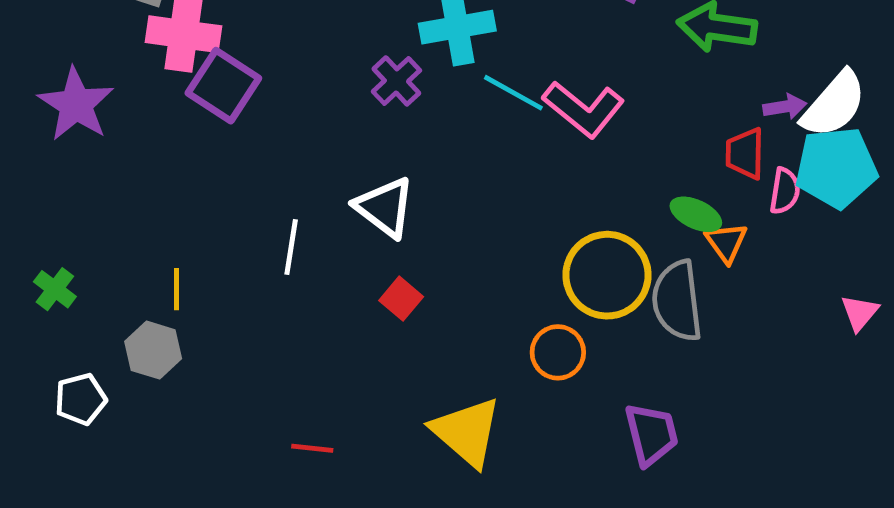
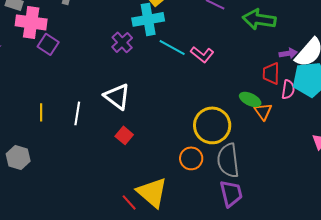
purple square: (223, 86) -> (48, 44), size x0.7
pink L-shape: (584, 109) -> (202, 54), size x0.7
yellow line: (177, 289) -> (41, 112), moved
gray semicircle: (677, 301) -> (228, 160), moved
red line: (312, 448) -> (129, 202), moved, turned 42

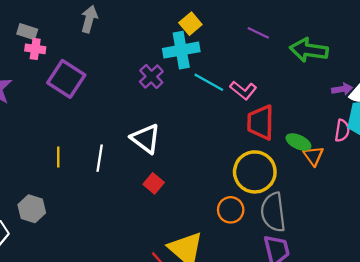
pink cross: (31, 22) -> (35, 49), moved, size x0.6
purple square: (48, 44) -> (66, 79), size x1.5
red trapezoid: (271, 73) -> (261, 122), moved, size x1.4

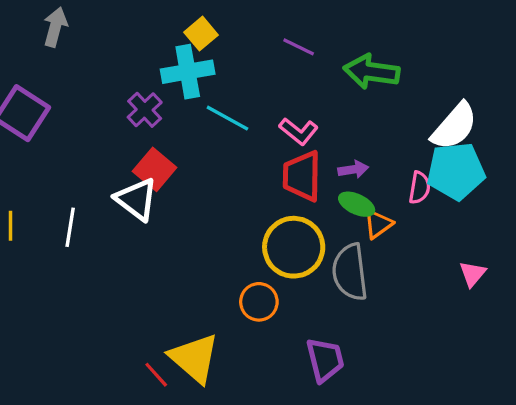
purple arrow: (342, 89) -> (353, 169), moved
pink L-shape: (243, 90) -> (299, 131), moved
orange triangle: (313, 156) -> (378, 224), turned 30
red square: (154, 183) -> (155, 169), moved, size x1.4
gray semicircle: (273, 212) -> (350, 272), moved

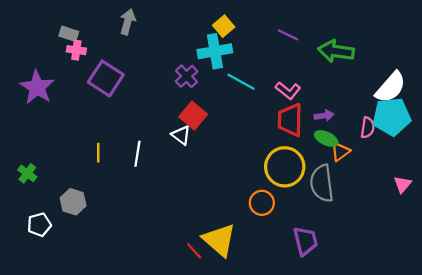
white triangle: (136, 199) -> (181, 135), size x0.7

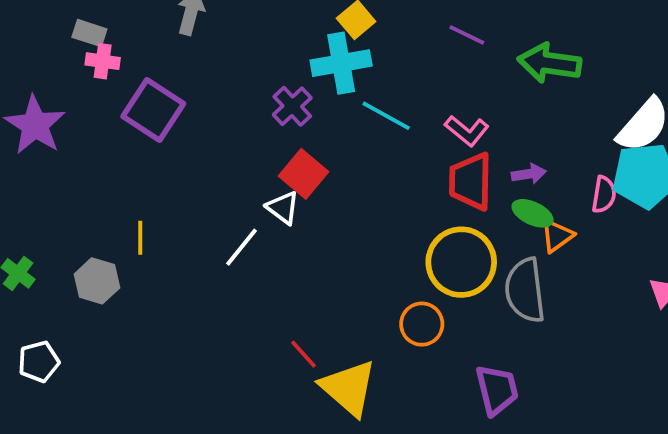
white line: (137, 154) -> (242, 247), moved, turned 30
gray hexagon: (73, 202) -> (97, 281), moved
red line: (194, 251) -> (303, 354), moved

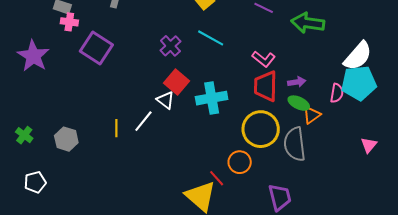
cyan cross: (341, 63) -> (212, 98), moved
cyan line: (386, 116) -> (211, 38), moved
yellow line: (140, 238) -> (116, 128), moved
red line: (303, 354) -> (217, 178), moved

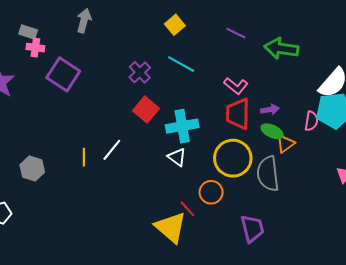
white triangle: (165, 100) -> (177, 157), moved

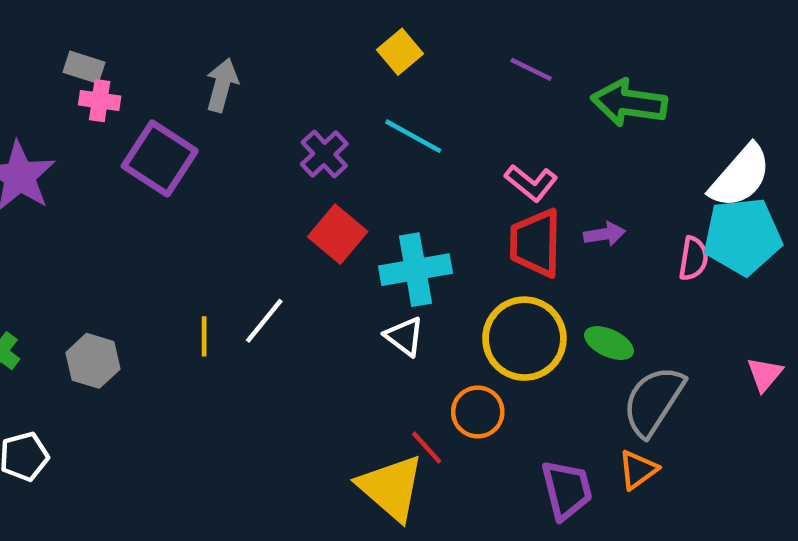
gray arrow: (84, 21) -> (222, 85), moved
green ellipse: (272, 131) -> (609, 343), moved
orange triangle: (286, 144) -> (638, 470), moved
gray semicircle: (268, 174) -> (653, 401), moved, turned 40

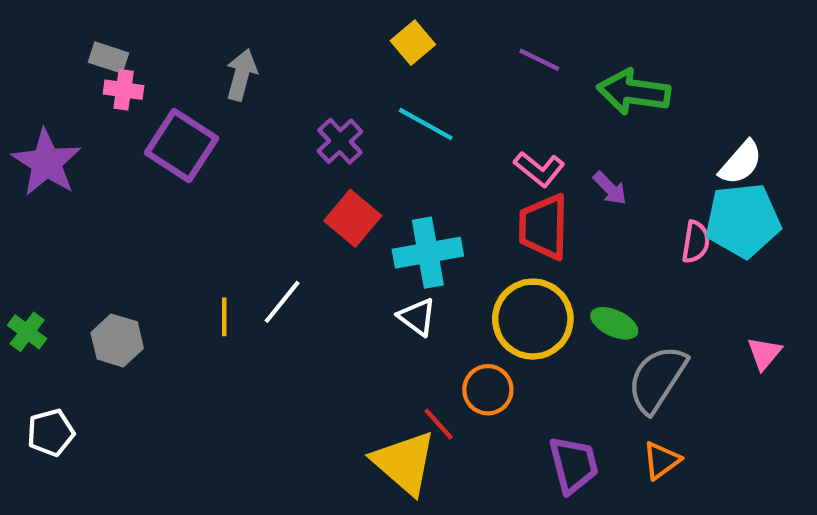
white semicircle: (740, 176) -> (741, 163), size x0.7
purple arrow: (605, 234) -> (610, 188), moved, turned 54
orange triangle: (638, 470) -> (661, 460), moved

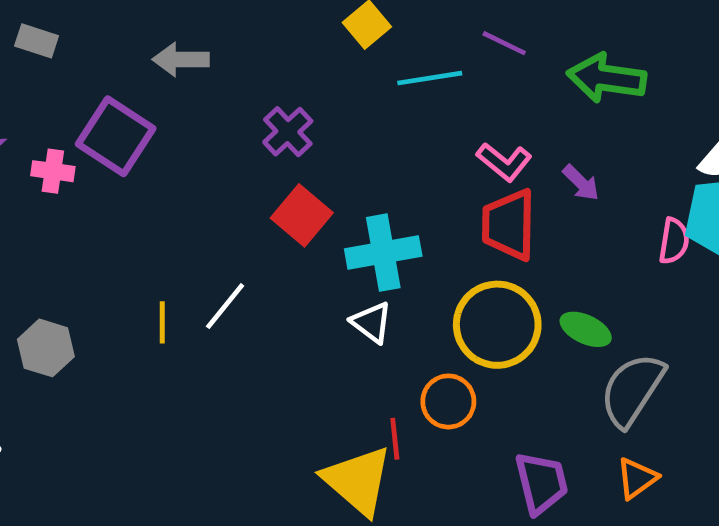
gray arrow: (241, 75) -> (181, 59), turned -105
pink cross: (124, 90) -> (53, 171), moved
cyan line: (426, 124) -> (430, 78), moved, turned -38
red line: (439, 424) -> (395, 439), turned 36

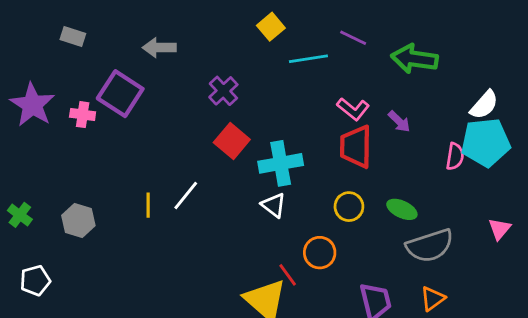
yellow circle: (497, 325) -> (349, 207), size x0.6
gray semicircle: (632, 390) -> (430, 246), turned -141
red line: (395, 439) -> (288, 275), turned -30

